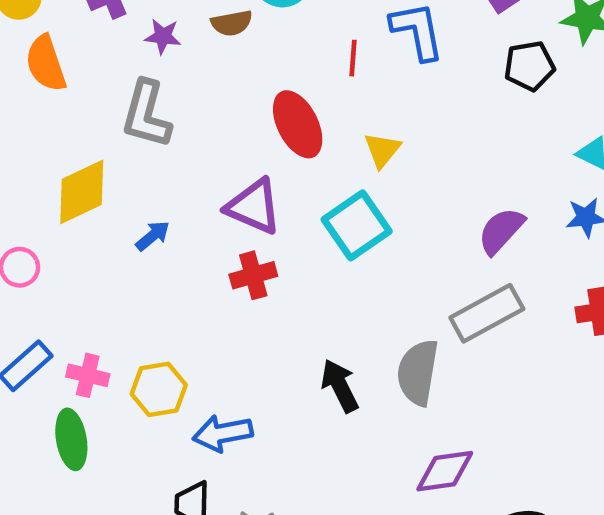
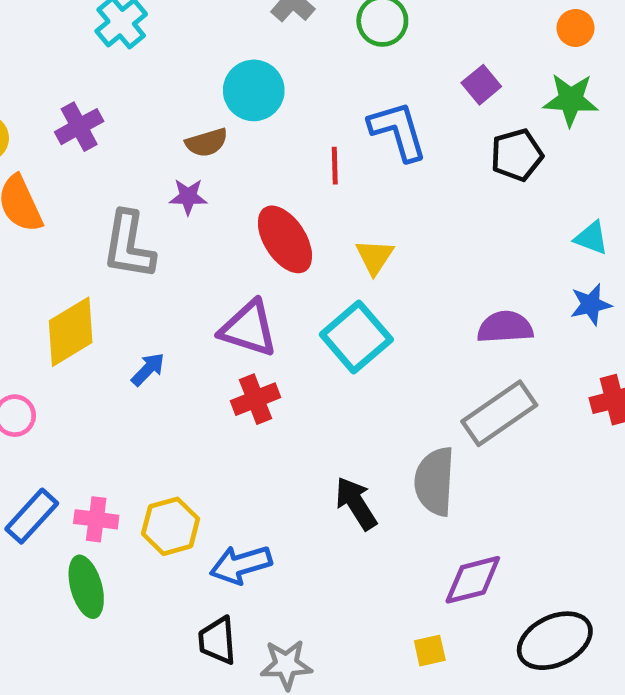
purple star: (163, 36) -> (188, 197), moved
purple semicircle: (501, 231) -> (505, 327), turned 50

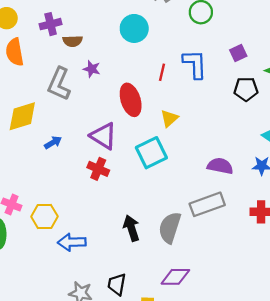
brown semicircle: (207, 143) -> (73, 41), moved
red cross: (256, 399) -> (98, 169), turned 30
black trapezoid: (217, 640) -> (117, 284), moved

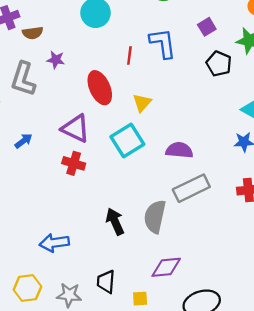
black pentagon: (246, 89) -> (219, 64), turned 30
purple semicircle: (220, 166) -> (179, 150), moved
yellow hexagon: (44, 216) -> (27, 288), moved

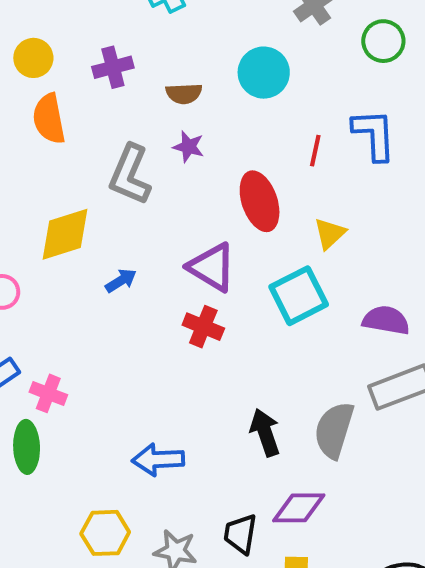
brown semicircle: (33, 33) -> (184, 94), moved
purple diamond: (166, 267) -> (299, 508), moved

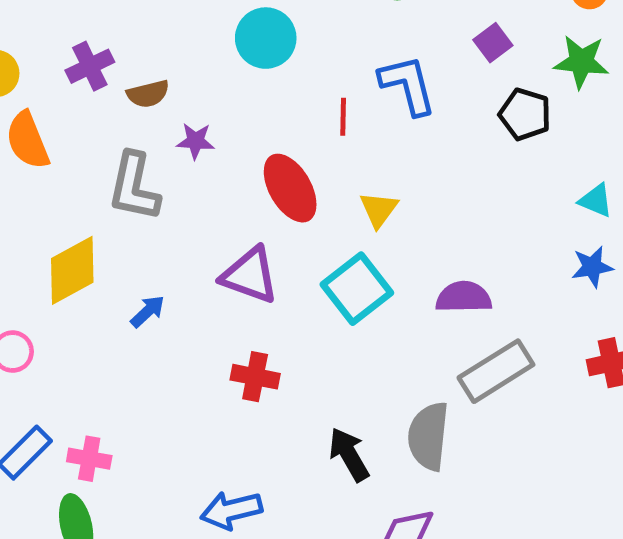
brown semicircle: (184, 94) -> (148, 94), moved
red cross: (203, 327) -> (255, 377), moved

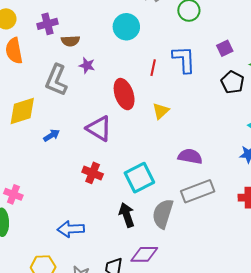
cyan square: (357, 289) -> (139, 178), moved

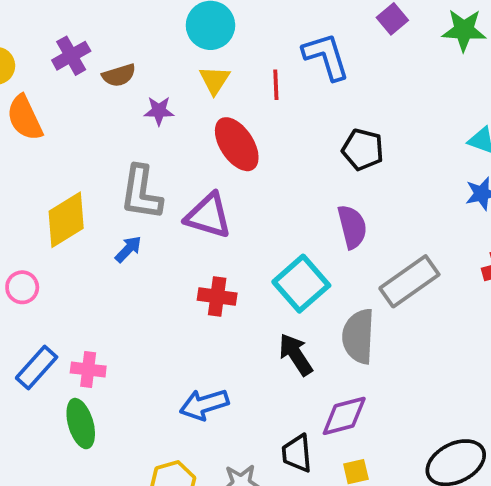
gray L-shape: (56, 80) -> (141, 193), moved
black pentagon: (232, 82) -> (363, 149), moved
yellow triangle: (161, 111) -> (215, 80), moved
purple semicircle: (190, 156) -> (352, 227), moved, turned 80

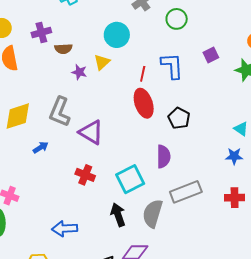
yellow triangle: (215, 80) -> (102, 62), moved
red ellipse: (237, 144) -> (144, 103), moved
blue arrow: (128, 249) -> (41, 147), moved

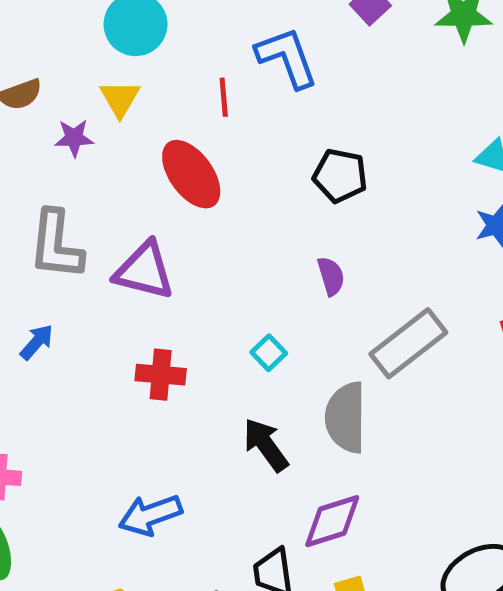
red ellipse: (144, 103) -> (191, 174), moved
purple semicircle: (164, 156) -> (331, 276), size x0.7
cyan square: (130, 179) -> (269, 353), size x0.5

